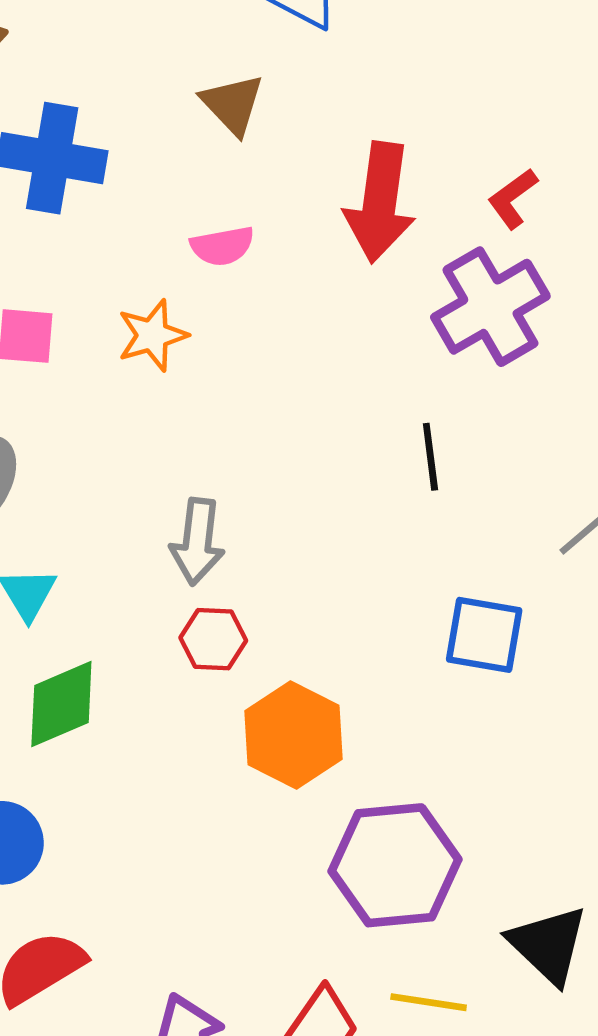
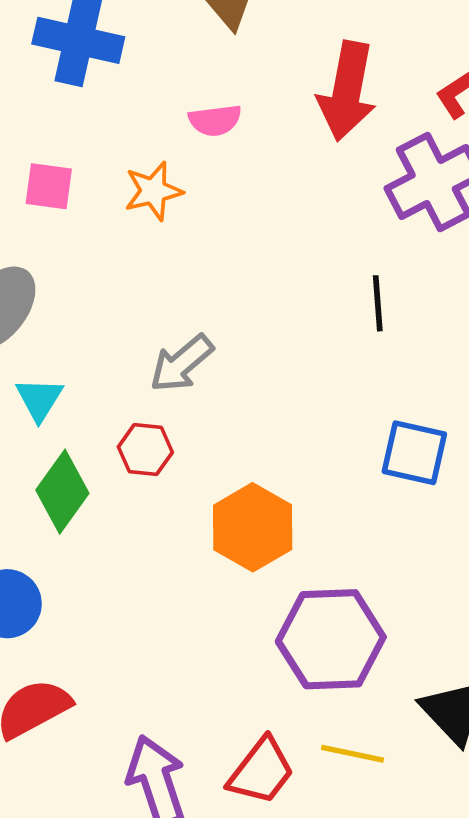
gray arrow: (197, 542) -> (182, 363), turned 40
red hexagon: (213, 639) -> (145, 450), moved
green diamond: (61, 704) -> (62, 492), turned -34

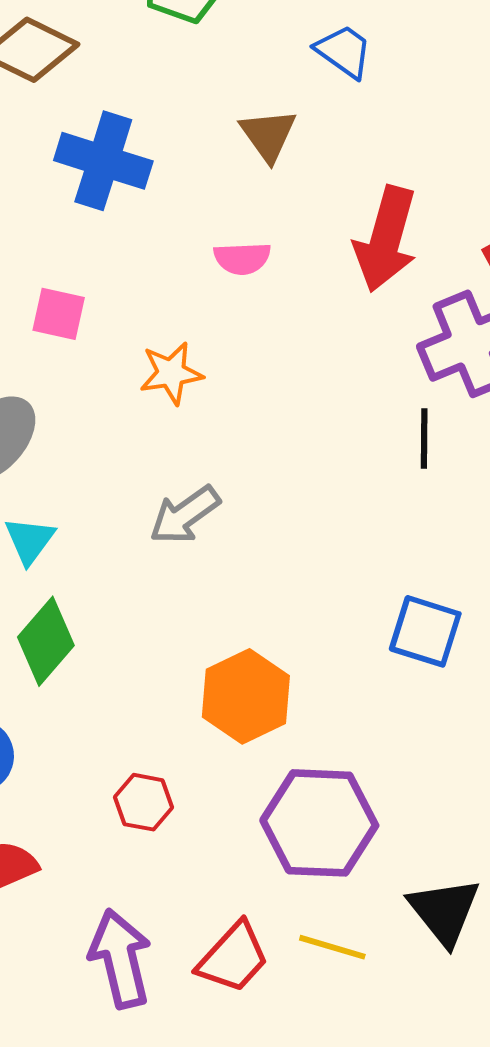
orange star: (153, 191) -> (171, 373), moved
black line: (378, 303) -> (424, 439), moved
red hexagon: (145, 450) -> (144, 802), moved

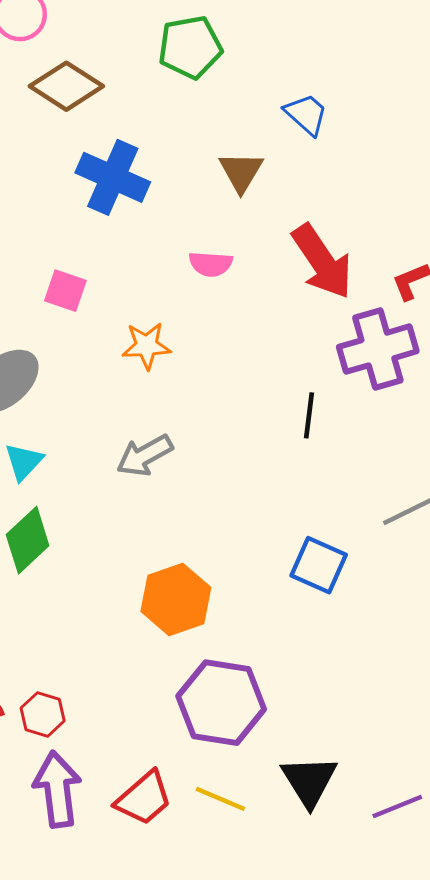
red arrow: (386, 239) -> (322, 262), turned -56
black line: (424, 439) -> (309, 415), moved
red hexagon: (144, 802) -> (43, 714), moved

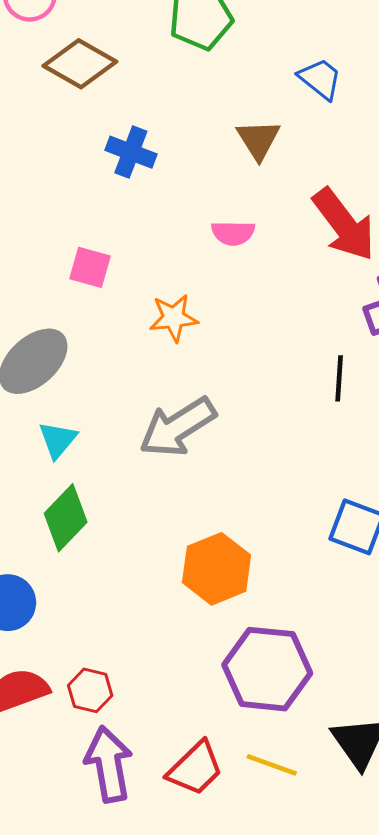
blue cross: (113, 177) -> (131, 152), size x0.7
gray arrow: (145, 455) -> (178, 427), size x1.4

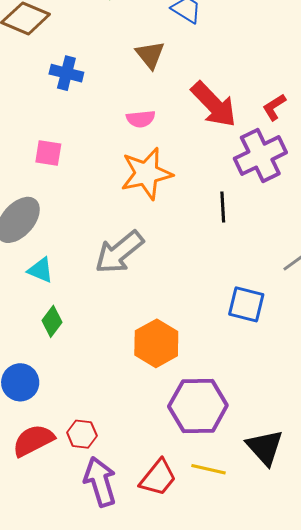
orange star: (174, 318) -> (146, 174), moved, size x1.6
cyan triangle: (58, 440) -> (41, 270), turned -40
green diamond: (66, 518) -> (52, 321), size x0.7

